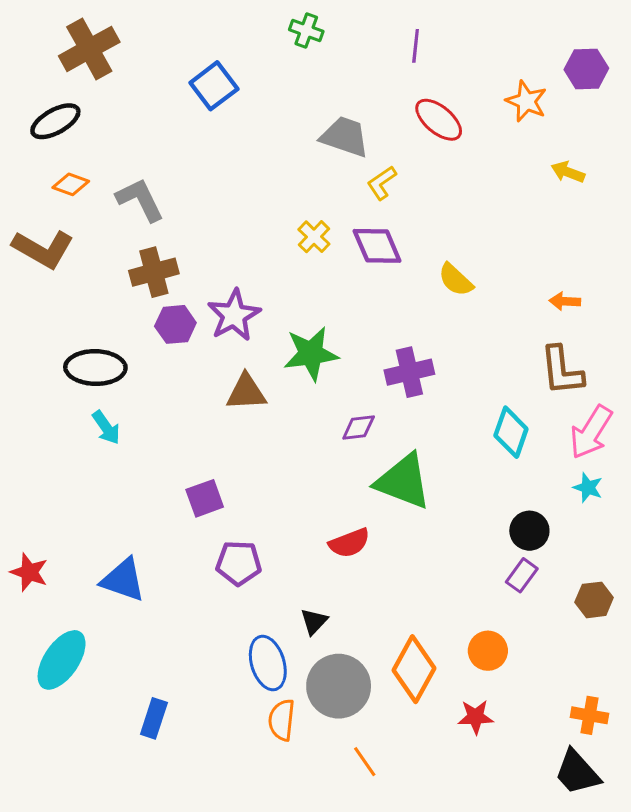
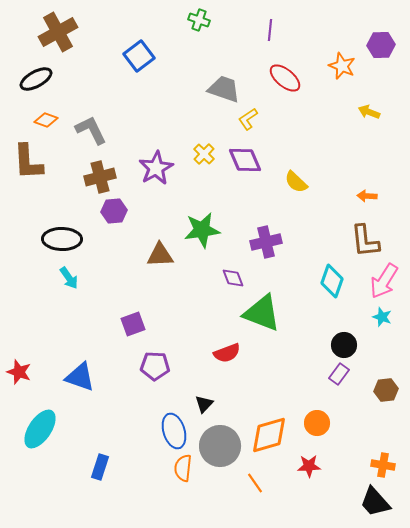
brown L-shape: (43, 249) -> (28, 162), turned 57
purple star: (234, 315) -> (156, 168), moved
purple diamond: (359, 428) -> (233, 278), turned 75
orange diamond: (414, 669) -> (269, 435), turned 45
orange line: (365, 762) -> (255, 483), moved

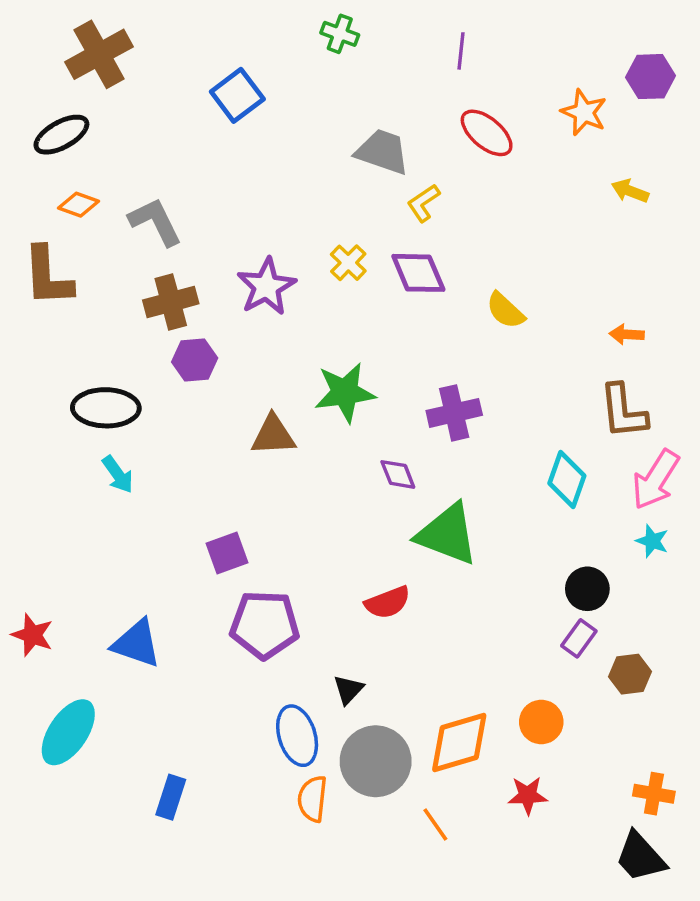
purple pentagon: (155, 366) -> (265, 625), size x1.4
brown hexagon: (386, 390) -> (630, 674), moved

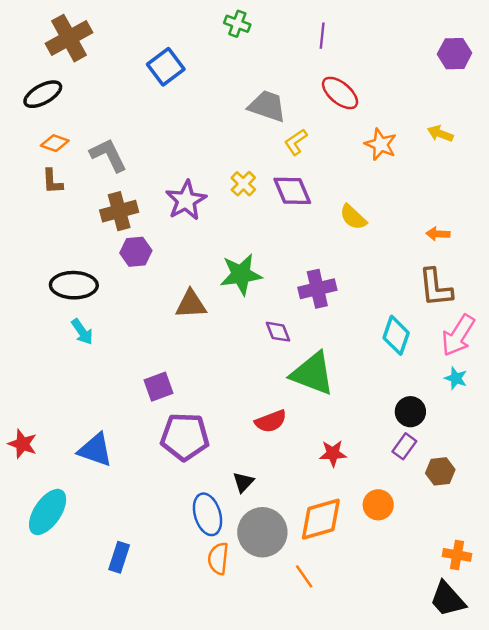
orange star: (584, 112) -> (381, 144), moved
brown L-shape: (48, 276) -> (52, 181), moved, size x0.6
red star: (528, 795) -> (333, 453), moved

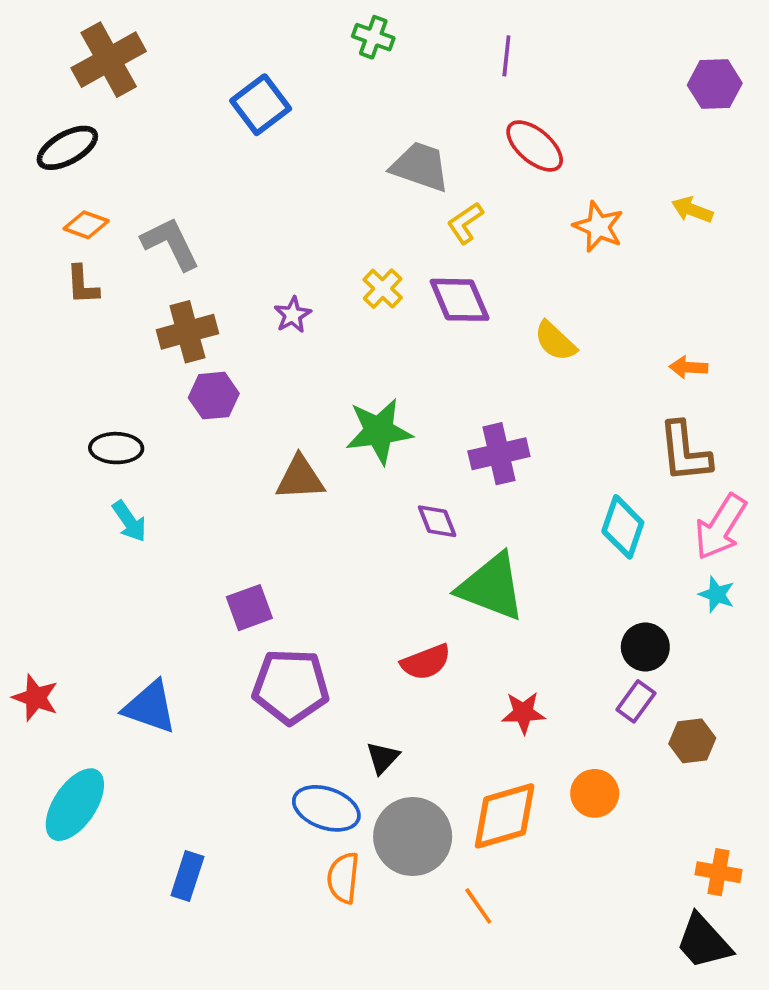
purple star: (186, 200) -> (293, 315), size x0.6
black ellipse: (74, 285) -> (116, 448), size x0.7
blue ellipse: (207, 514) -> (326, 808), turned -54

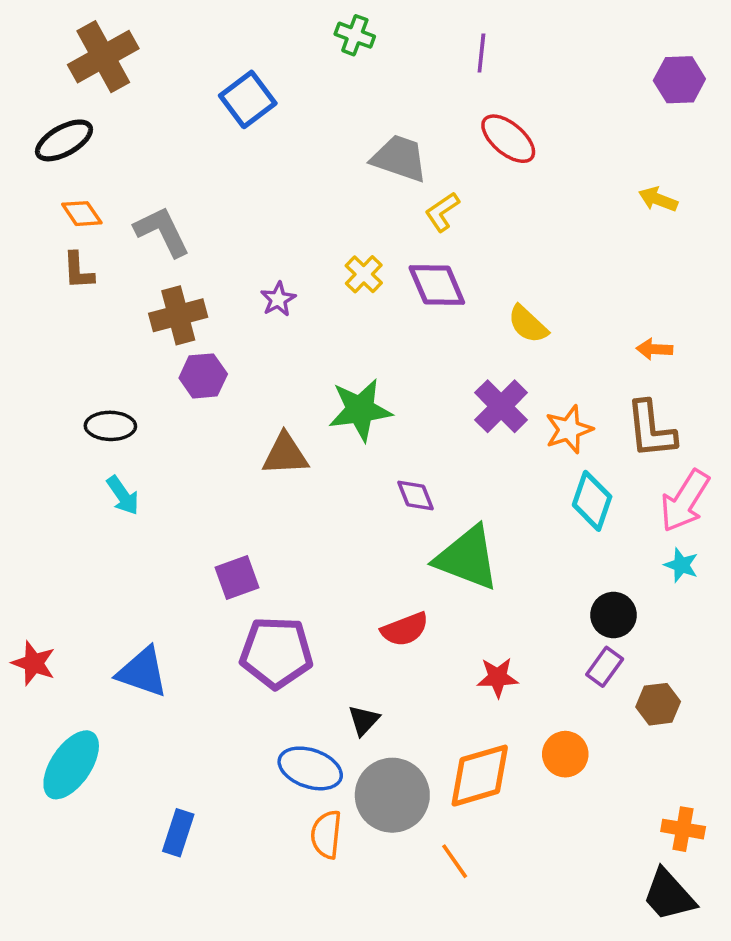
orange diamond: (86, 225) -> (82, 214), turned 36
orange star: (598, 227) -> (569, 429), moved, turned 30
purple cross: (499, 454) -> (501, 406), moved, turned -32

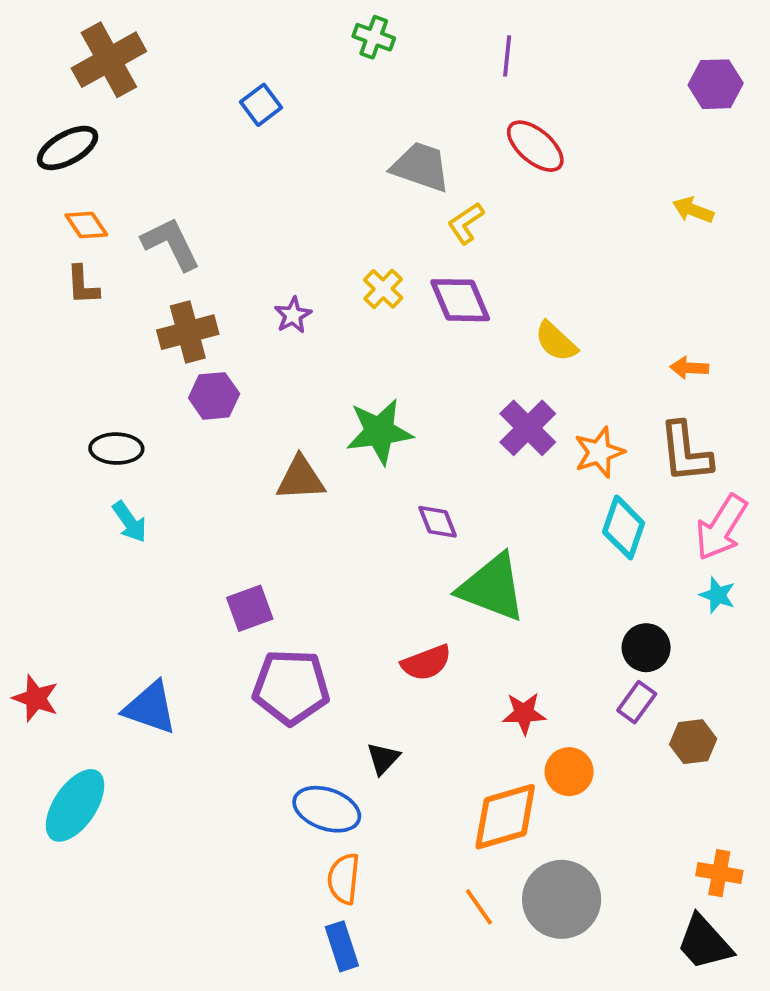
blue square: (248, 99) -> (261, 105), size x0.7
orange circle: (565, 754) -> (569, 772), moved
gray circle: (392, 795) -> (562, 899), moved
blue rectangle: (178, 833) -> (342, 946), moved, turned -36

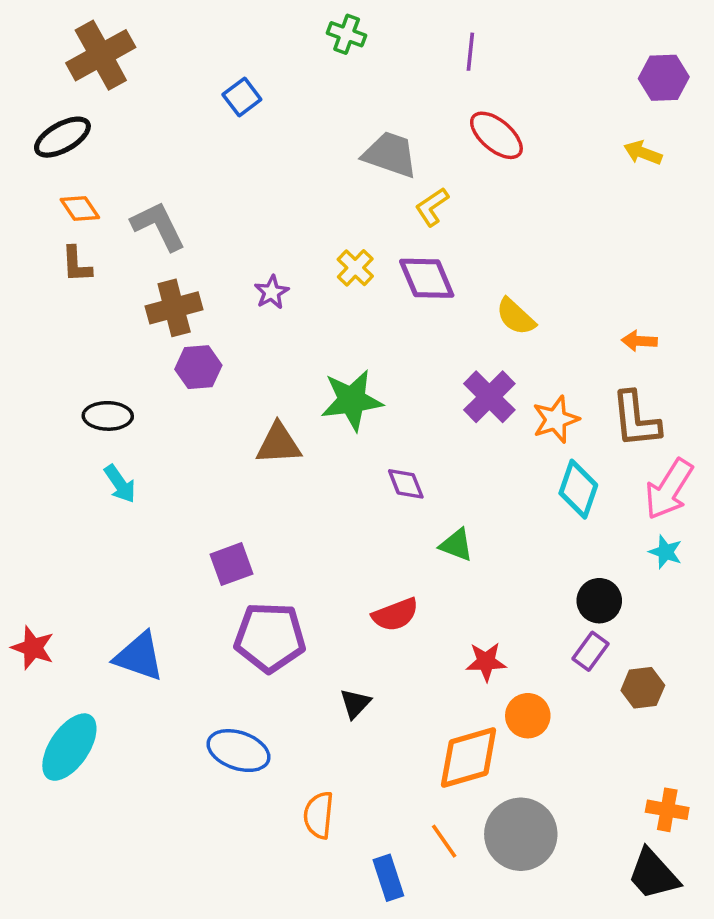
yellow arrow: (693, 210) -> (643, 153), moved
green triangle: (492, 588) -> (456, 545), size x0.5
blue ellipse: (327, 809) -> (238, 751), moved
blue rectangle: (342, 946) -> (388, 878), moved

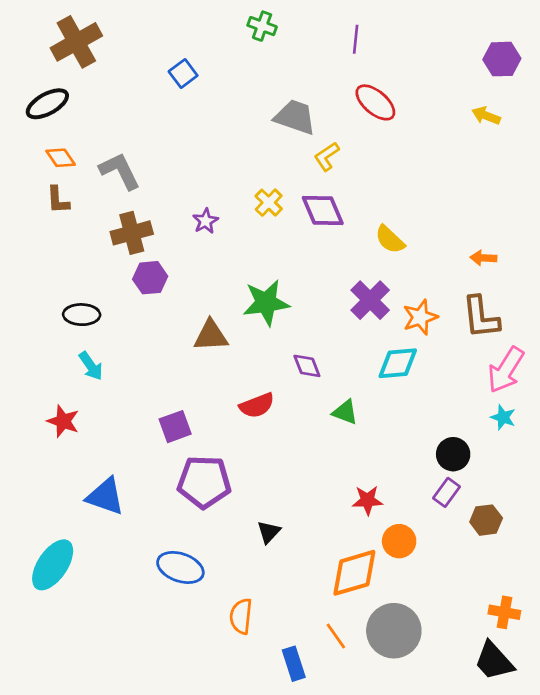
cyan diamond: (578, 489) -> (398, 363), moved, turned 66
red semicircle: (395, 615) -> (257, 405), moved
red star: (33, 648) -> (63, 421), moved

